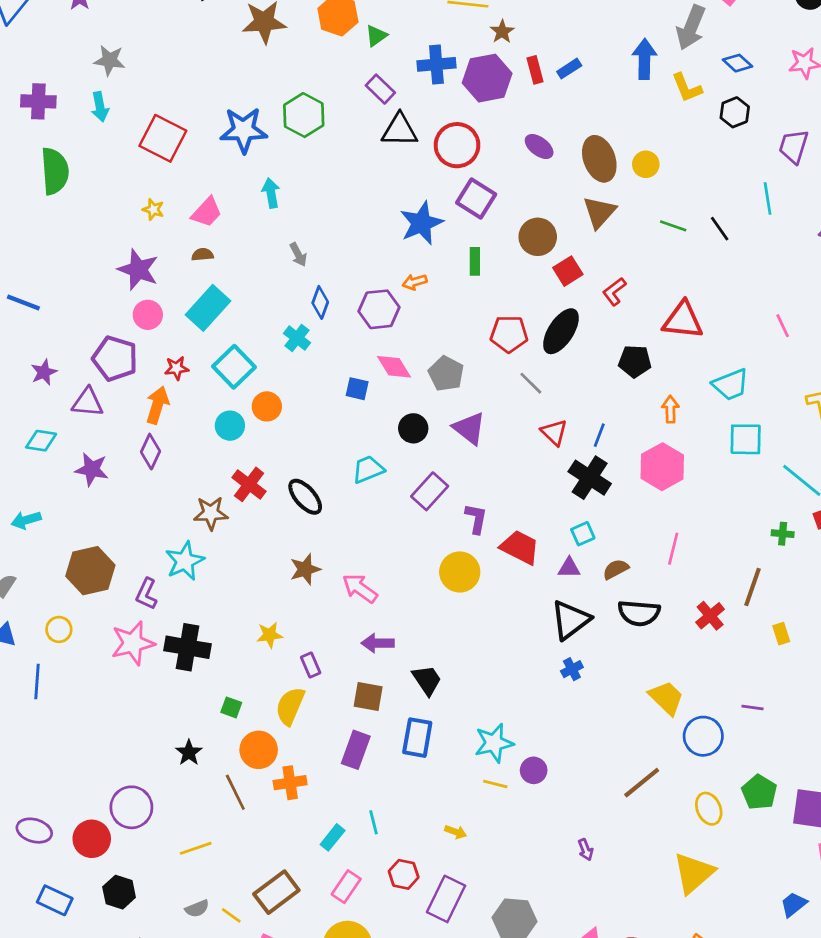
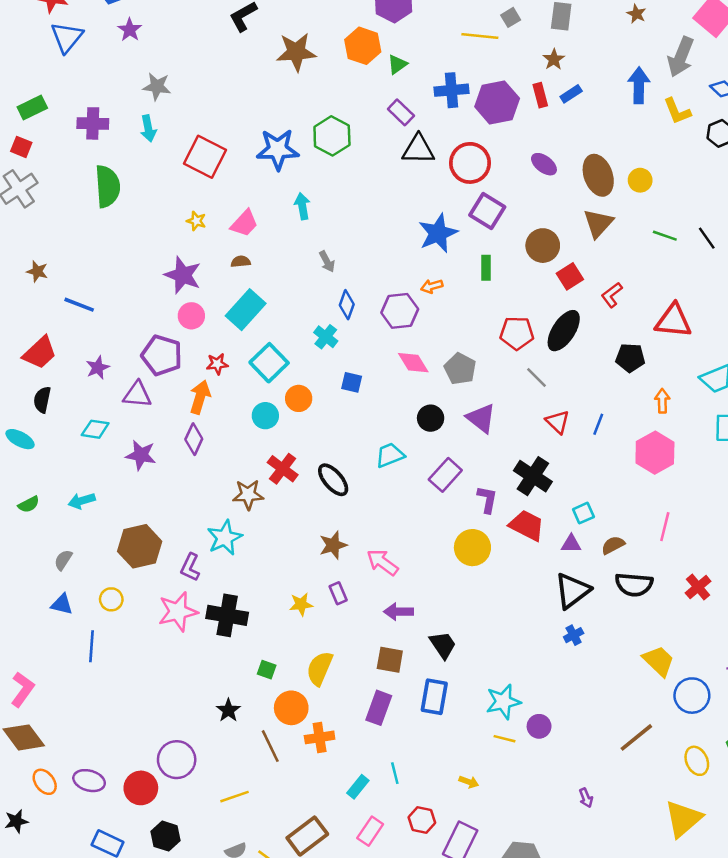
brown star: (502, 32) -> (554, 59), moved
blue square: (357, 389) -> (352, 382), moved
black cross: (590, 478) -> (533, 476), moved
purple rectangle: (311, 665) -> (338, 593), moved

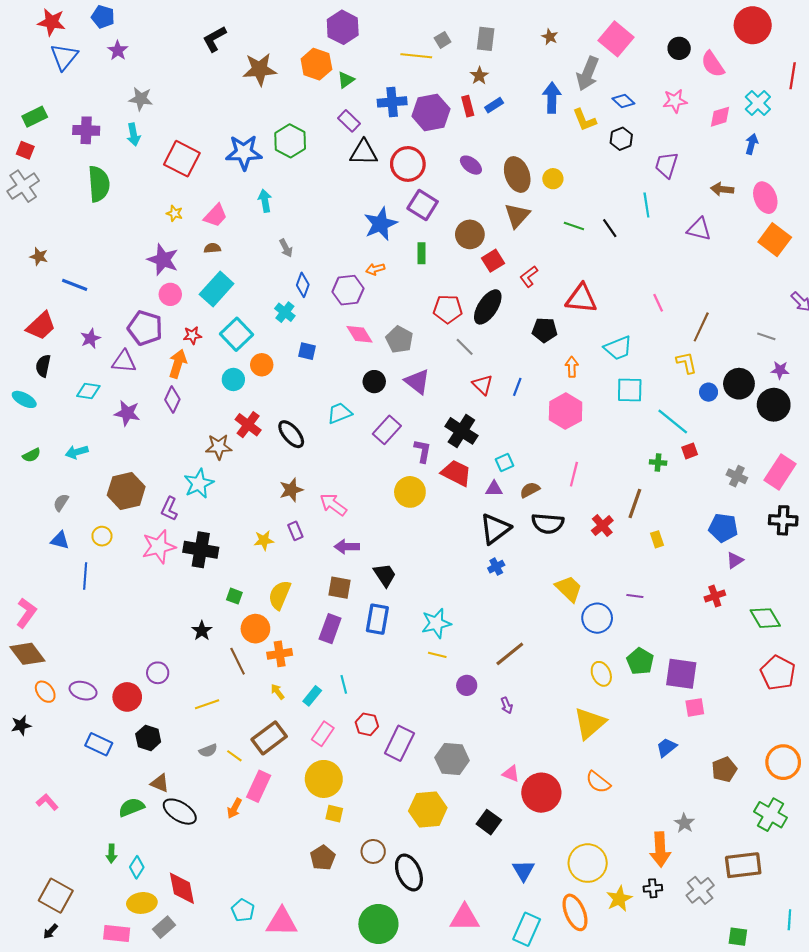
purple circle: (539, 726) -> (467, 685), moved
brown line: (636, 737) -> (510, 654), moved
purple circle: (177, 760) -> (158, 673), size x0.7
yellow arrow: (469, 782) -> (278, 692), moved, turned -147

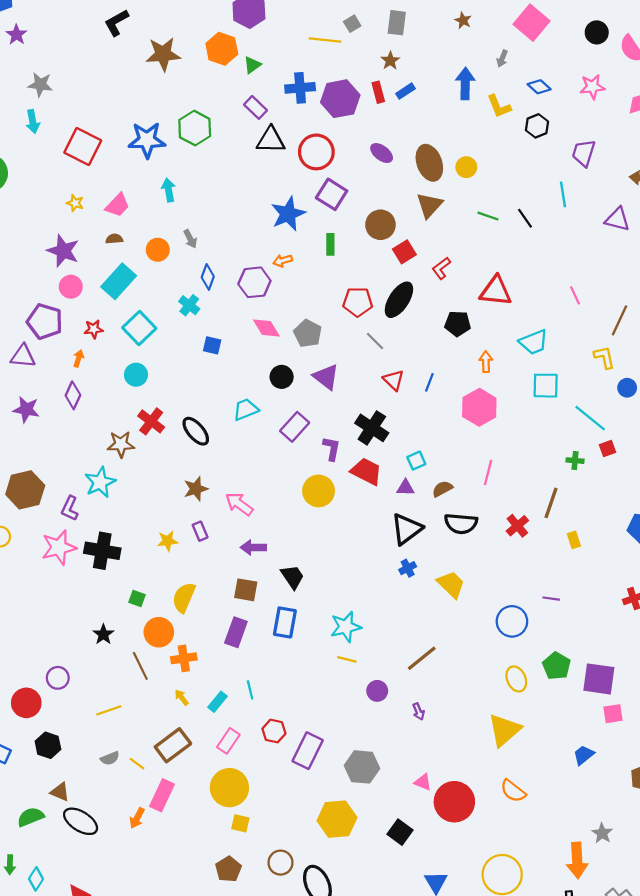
gray arrow: (588, 74) -> (502, 58), size x0.5
orange arrow: (178, 364) -> (78, 358), size x0.6
orange circle: (262, 365) -> (158, 250), moved
yellow trapezoid: (569, 589) -> (451, 584), moved

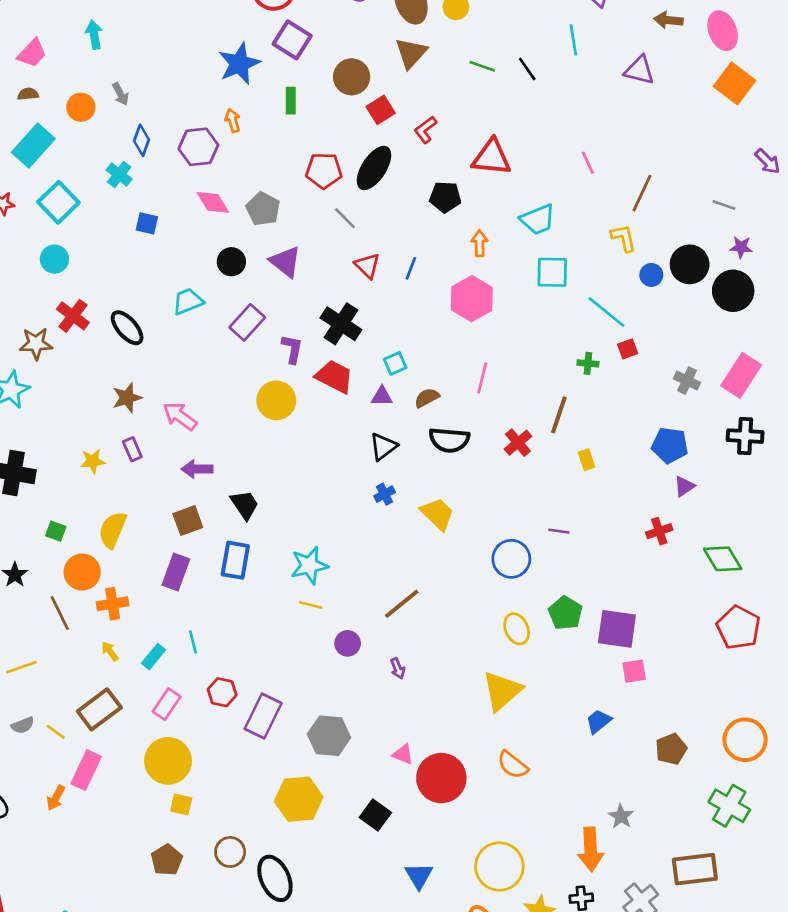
orange arrow: (283, 261) -> (233, 120), turned 90
black triangle: (407, 529) -> (383, 447), size x0.7
brown square: (246, 590) -> (188, 521), turned -30

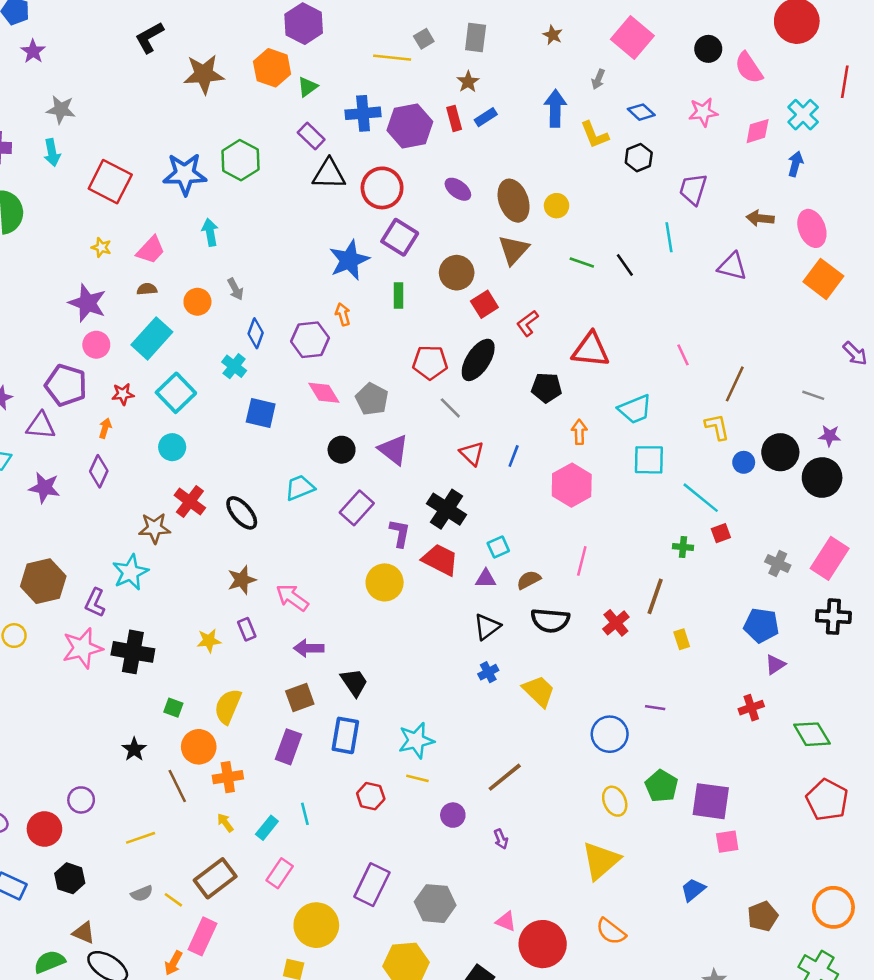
blue square: (147, 223) -> (261, 413), size x1.4
red hexagon: (222, 692) -> (371, 796), moved
yellow circle: (168, 761) -> (316, 925), moved

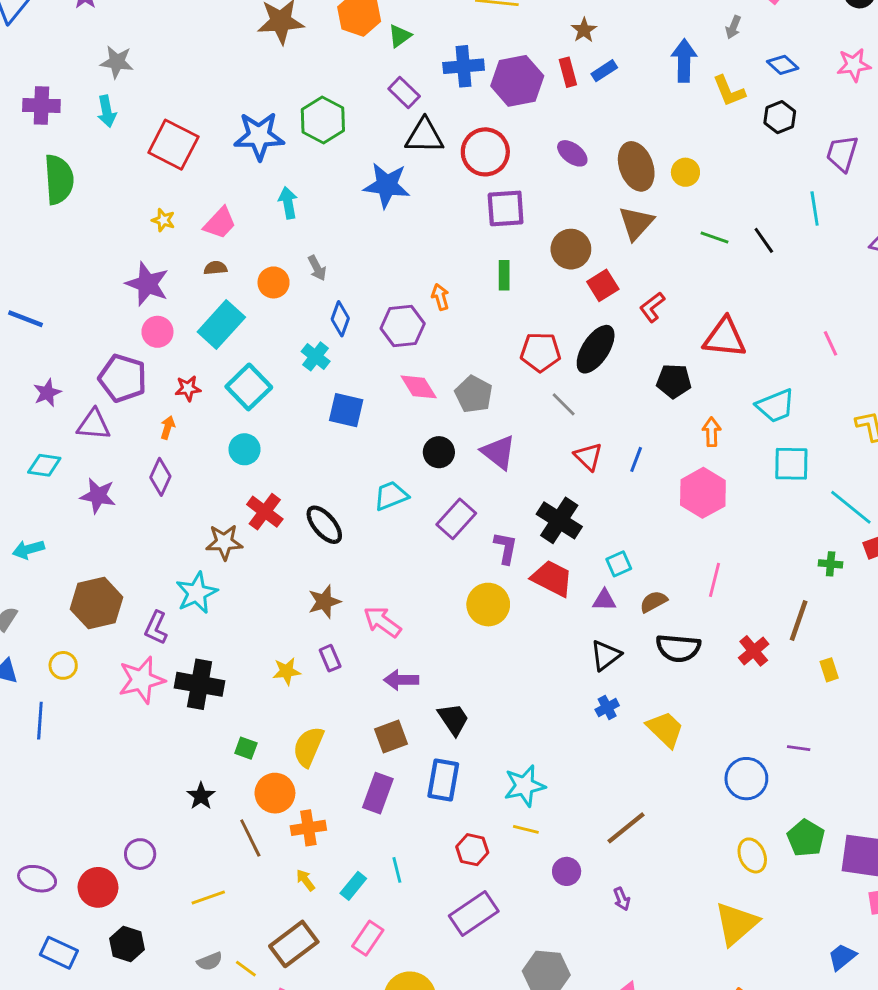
purple square: (400, 237) -> (506, 208), turned -36
blue star: (349, 260) -> (387, 185), moved, turned 30
purple rectangle: (372, 885) -> (474, 913), moved, turned 30

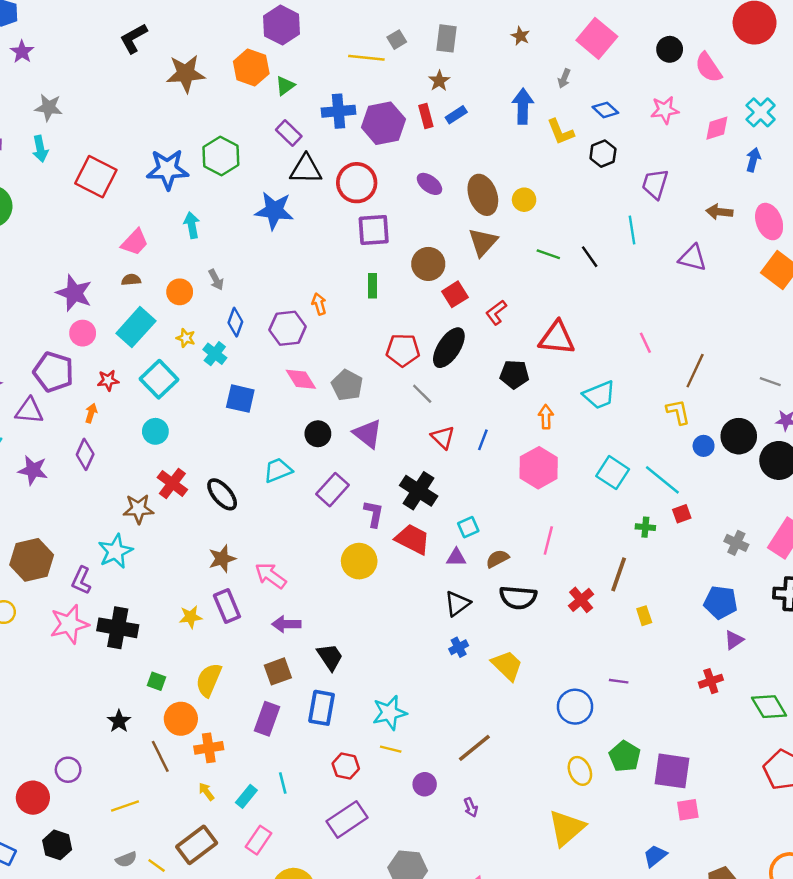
yellow star: (163, 220) -> (186, 338), moved
cyan square: (791, 464) -> (613, 473), moved, turned 32
purple rectangle: (330, 658) -> (227, 606), size x1.5

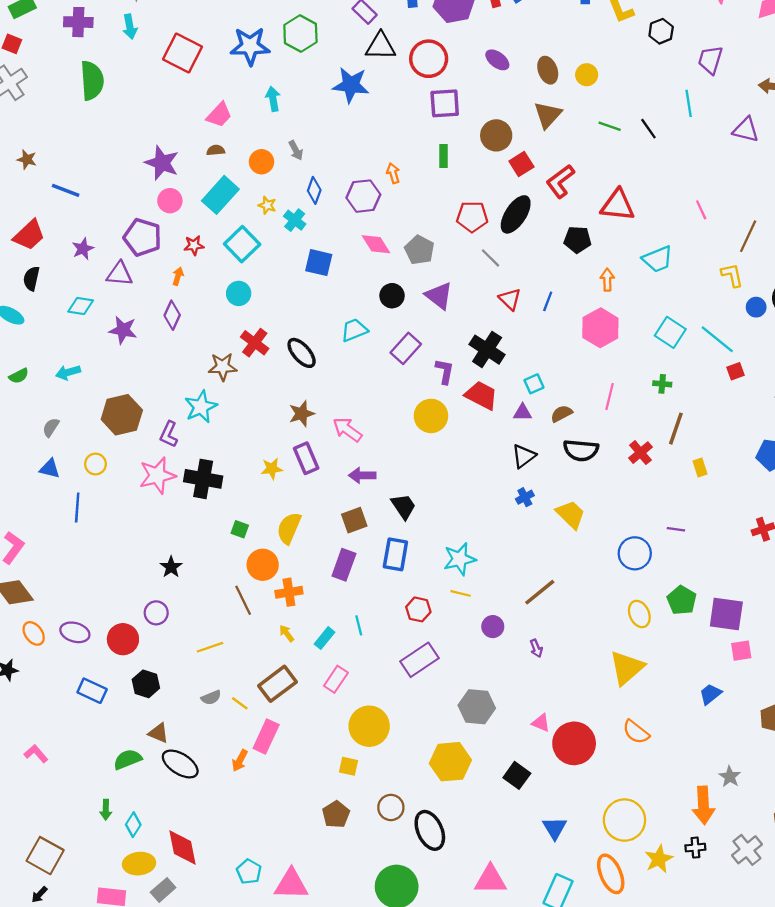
brown ellipse: (483, 195) -> (548, 70), size x0.7
red L-shape: (496, 312) -> (560, 181), size x1.4
green cross: (645, 527) -> (662, 384), moved
black star: (119, 721) -> (171, 567), moved

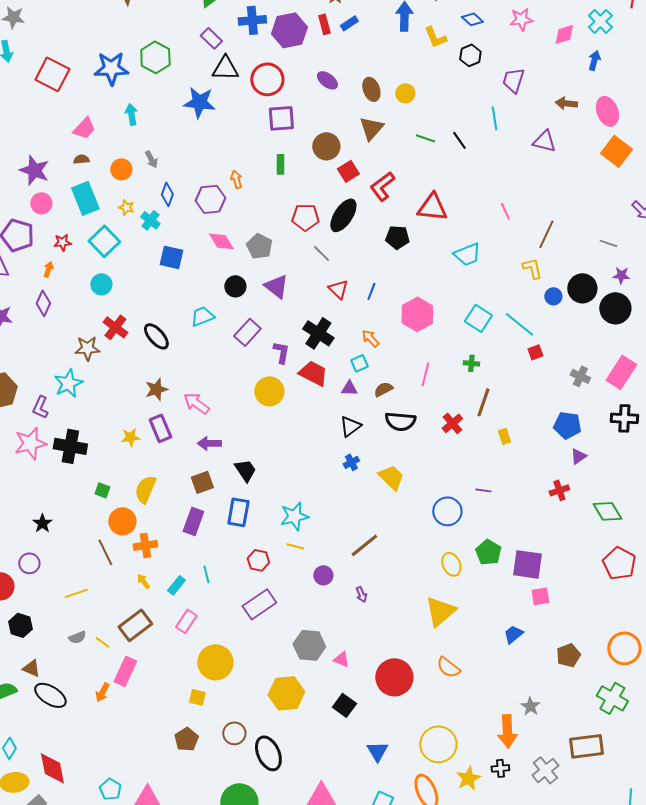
cyan rectangle: (220, 195) -> (85, 198), turned -64
orange arrow: (607, 280) -> (370, 338), moved, turned -42
pink triangle: (541, 723) -> (341, 659), moved

